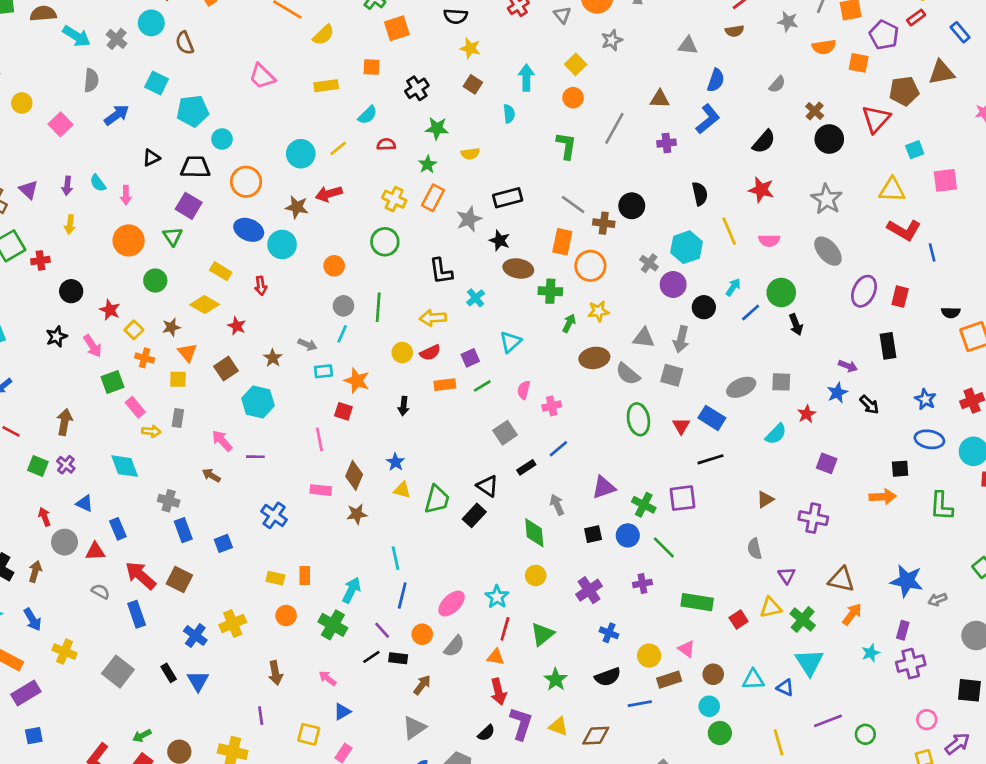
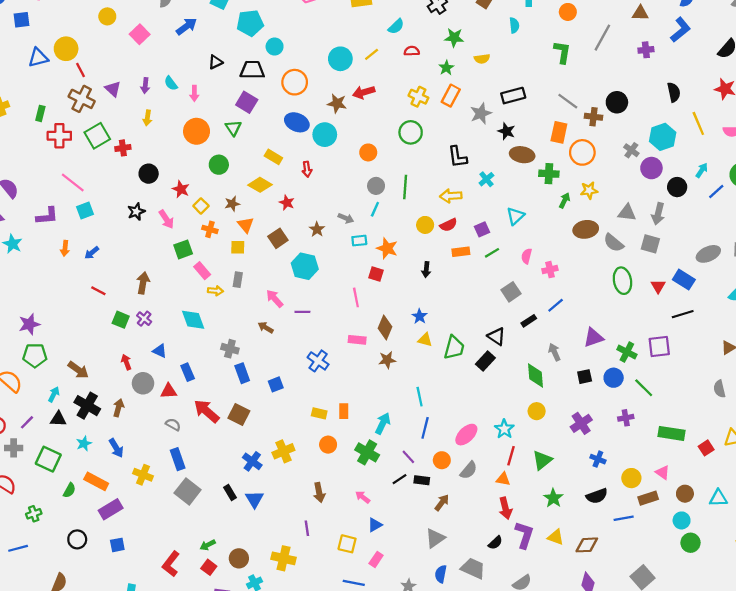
blue rectangle: (137, 614) -> (178, 459), moved

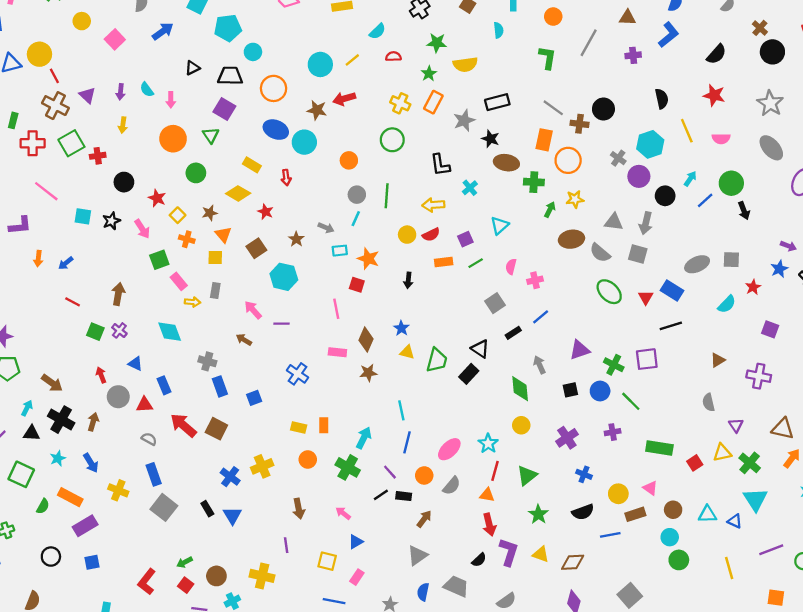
yellow semicircle: (482, 59) -> (465, 64), size x1.5
cyan square: (85, 210) -> (83, 216), moved, turned 30
green ellipse: (622, 281) -> (609, 292), turned -35

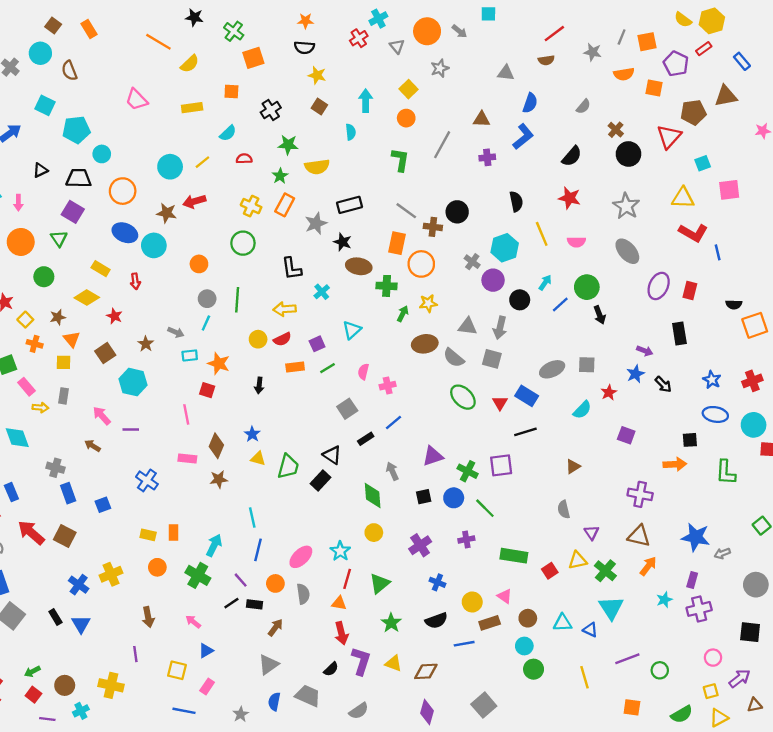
purple cross: (759, 376) -> (640, 494), moved
gray semicircle: (452, 486) -> (303, 594), turned -48

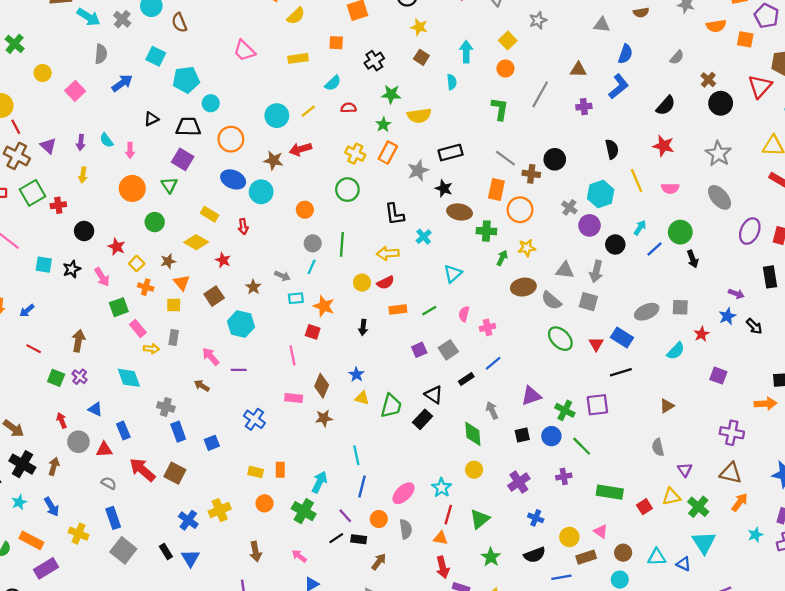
purple square: (317, 344) -> (419, 350), moved

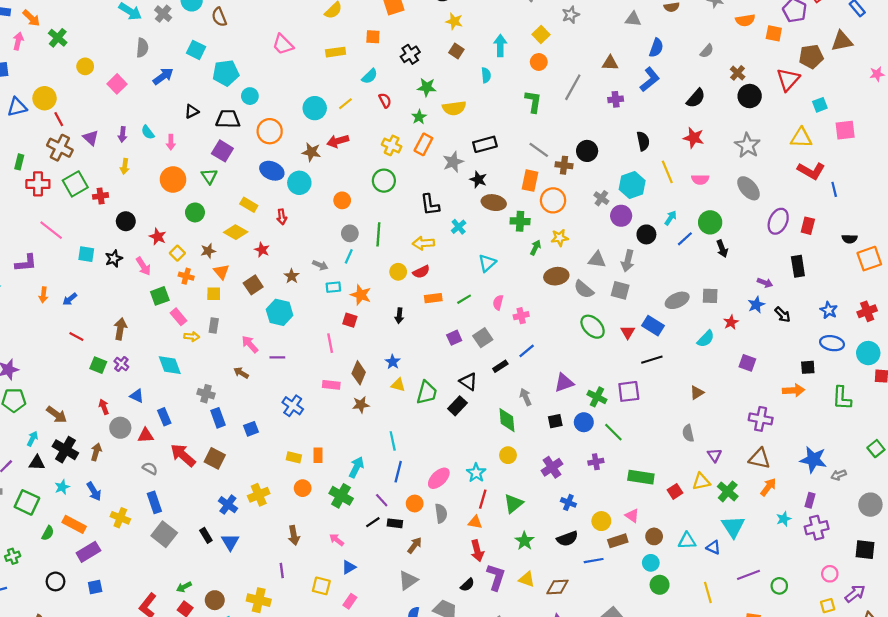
red semicircle: (349, 108) -> (385, 100), turned 64

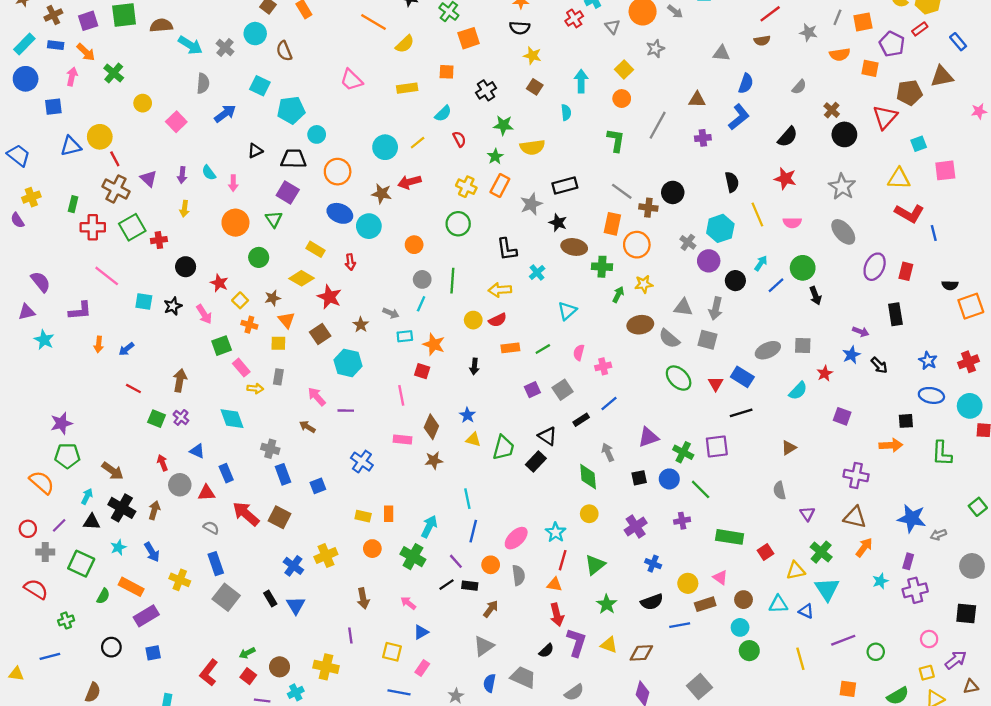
red star: (262, 250) -> (329, 297), size x1.5
yellow triangle: (701, 482) -> (796, 571), moved

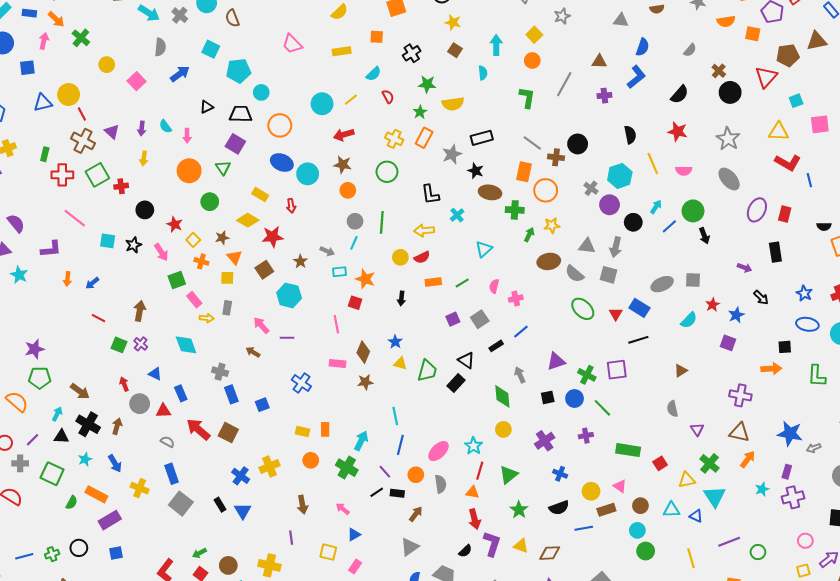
brown star: (382, 194) -> (343, 165), moved
red star: (329, 297) -> (273, 237), turned -30
blue star: (851, 355) -> (736, 315), moved
green cross: (66, 620) -> (52, 554), moved

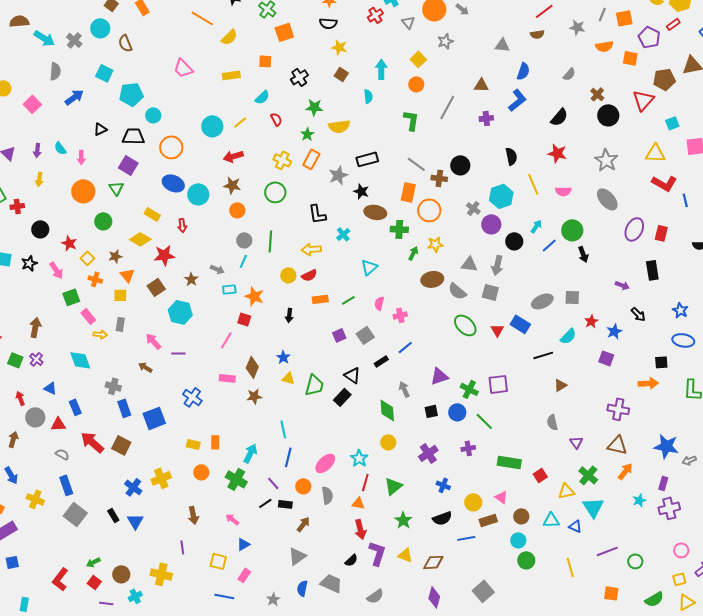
pink line: (336, 324) -> (226, 340), turned 42
black line: (638, 340) -> (543, 355), moved
blue square: (262, 405) -> (154, 418), size x1.6

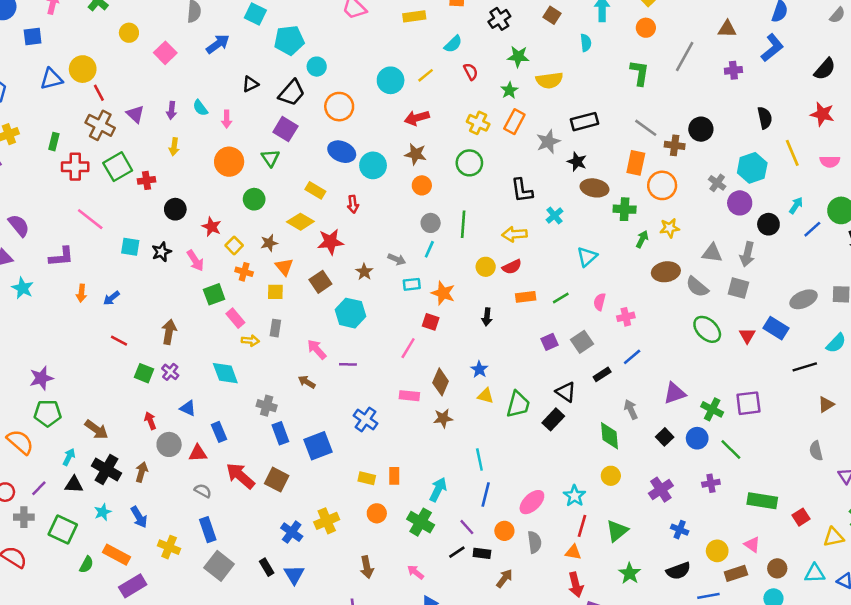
black trapezoid: (133, 136) -> (292, 93), turned 130
black square: (431, 411) -> (665, 437), turned -32

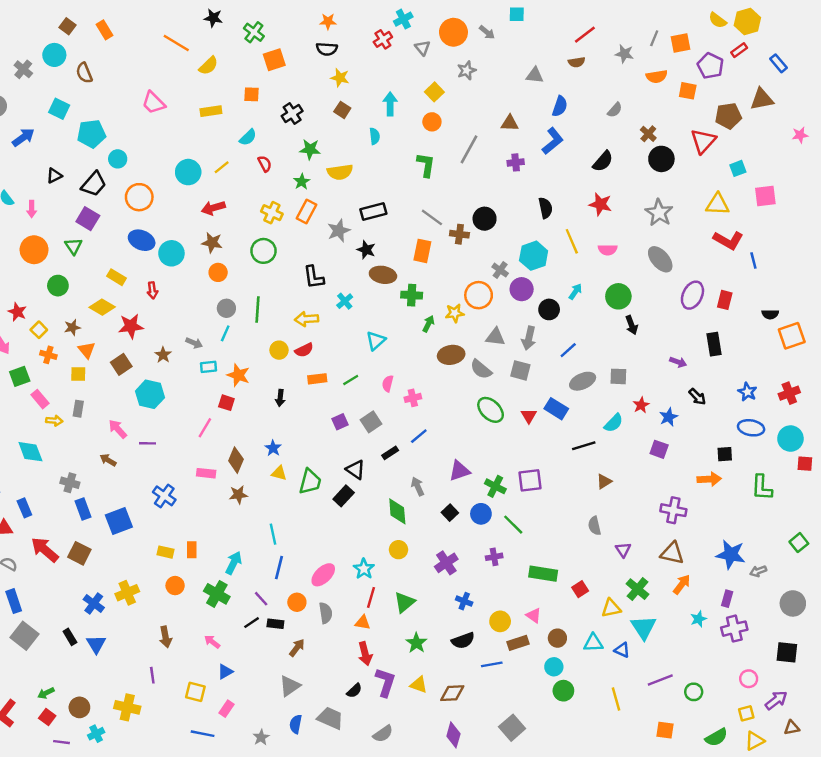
orange circle: (662, 185) -> (479, 295), moved
blue line: (812, 229) -> (568, 350), moved

